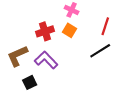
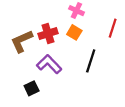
black line: (100, 51) -> (91, 61), moved, turned -40
brown L-shape: (17, 56) -> (22, 41), moved

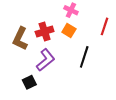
brown L-shape: (22, 41) -> (20, 39), turned -40
purple L-shape: (49, 64) -> (46, 60), turned 95

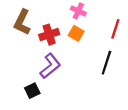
brown L-shape: (20, 39) -> (22, 22), moved
black line: (84, 57) -> (106, 63), moved

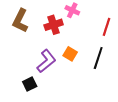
orange square: (76, 33) -> (70, 54), moved
red cross: (49, 35) -> (54, 25), moved

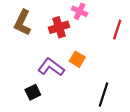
black line: (98, 58) -> (104, 95), moved
purple L-shape: (46, 61) -> (51, 67), turned -105

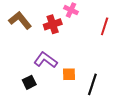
brown L-shape: (23, 23) -> (20, 20), turned 115
orange square: (77, 59) -> (69, 74), moved, turned -32

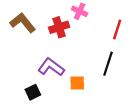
black line: (92, 84) -> (108, 64), moved

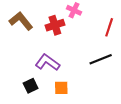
black line: (108, 64) -> (101, 59), turned 50
orange square: (77, 83) -> (61, 88), moved

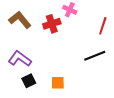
purple L-shape: (48, 62) -> (20, 59), moved

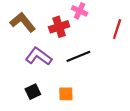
black line: (95, 56) -> (78, 56), moved
purple L-shape: (20, 59) -> (39, 56), moved

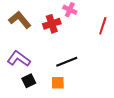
purple L-shape: (39, 56) -> (19, 59), moved
black line: (78, 56) -> (67, 62), moved

